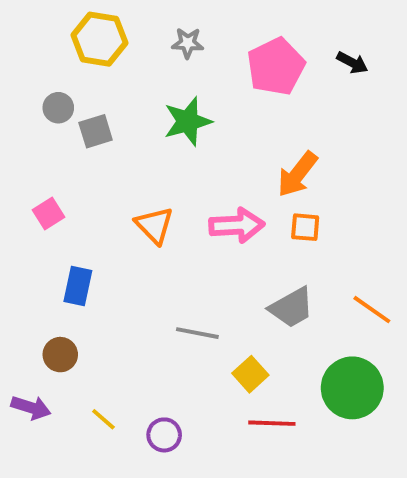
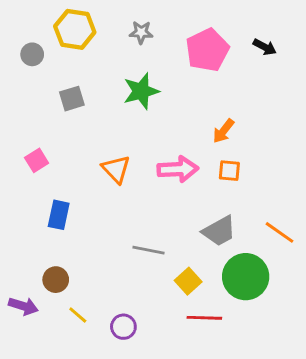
gray circle: (58, 108) -> (32, 54), moved
orange arrow: (297, 174) -> (224, 131), size x0.7
brown circle: (60, 355) -> (56, 280), moved
green circle: (352, 388) -> (246, 277), moved

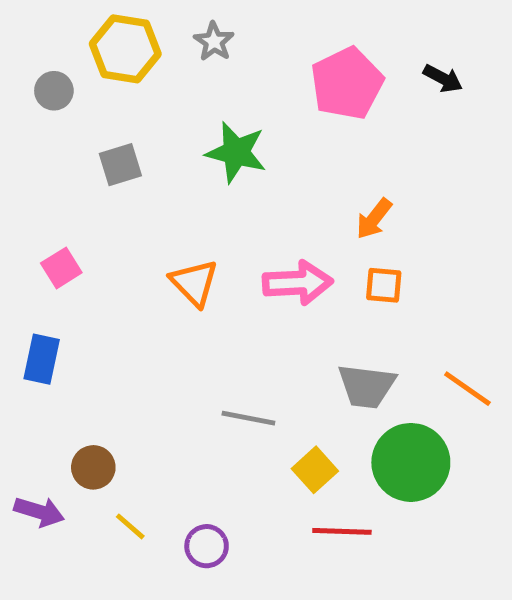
gray star: (141, 32) -> (214, 42), moved, turned 30
green star: (141, 91) -> (236, 152), turned 30
blue rectangle: (59, 215) -> (42, 359), moved
gray trapezoid: (219, 231) -> (367, 386), turned 36

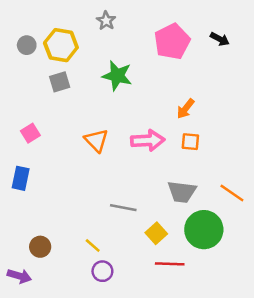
yellow hexagon: (125, 49) -> (61, 45), moved
brown circle: (93, 467) -> (40, 247), moved
purple arrow: (39, 512) -> (19, 276), moved
yellow line: (130, 526) -> (93, 246), moved

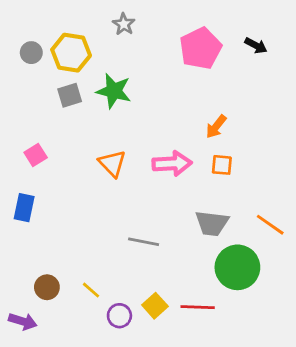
green star: (117, 76) -> (114, 91), moved
yellow square: (156, 233) -> (155, 306), moved
yellow line: (93, 246) -> (91, 290), moved

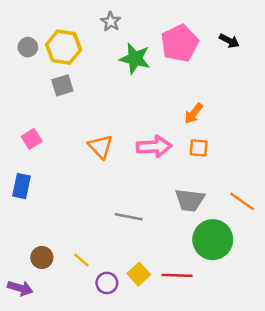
green star: (114, 91) -> (135, 59), moved

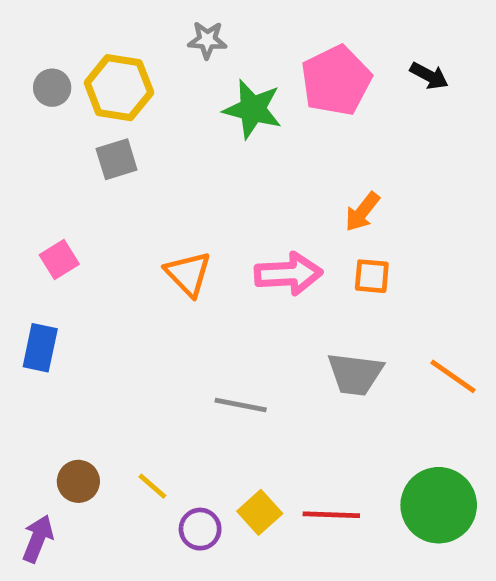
gray star: (111, 22) -> (207, 40), turned -30
green circle: (213, 240) -> (439, 505), moved
purple arrow: (20, 288) -> (38, 539), turned -85

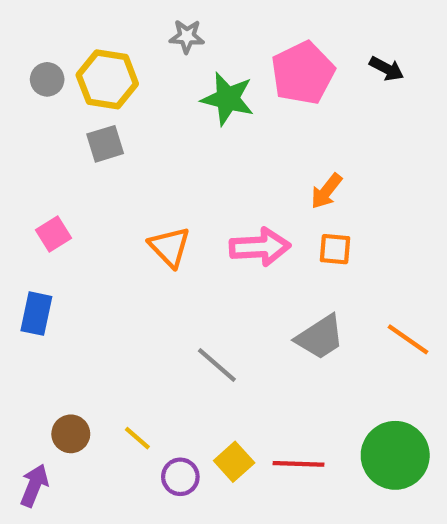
gray trapezoid: (355, 374) -> (320, 337), turned -40
gray line: (241, 405) -> (217, 365), turned 30

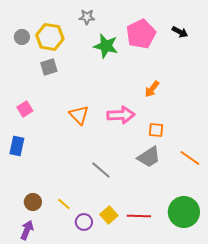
orange square: (335, 249) -> (156, 130), moved
purple arrow: (34, 485) -> (27, 230), moved

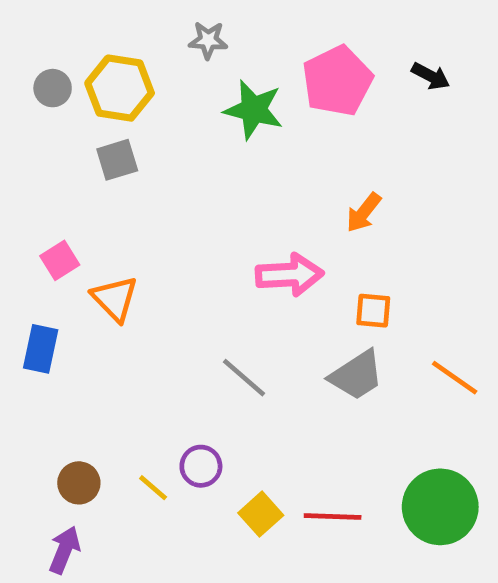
orange triangle: (79, 115) -> (115, 299), moved
gray line: (101, 170) -> (244, 378), moved
purple circle: (84, 222) -> (201, 466), moved

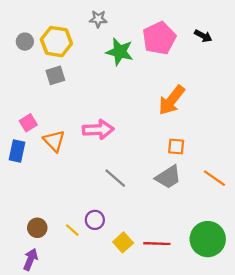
orange arrow: (364, 213) -> (172, 100), size x1.6
pink arrow: (289, 275) -> (98, 130), moved
blue rectangle: (41, 349) -> (17, 151), moved

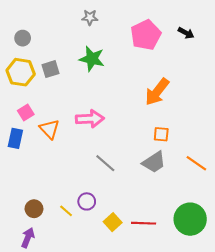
yellow hexagon: (56, 42) -> (21, 72), moved
green star: (120, 52) -> (92, 59), moved

